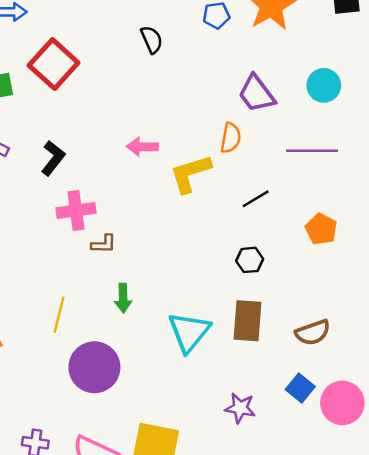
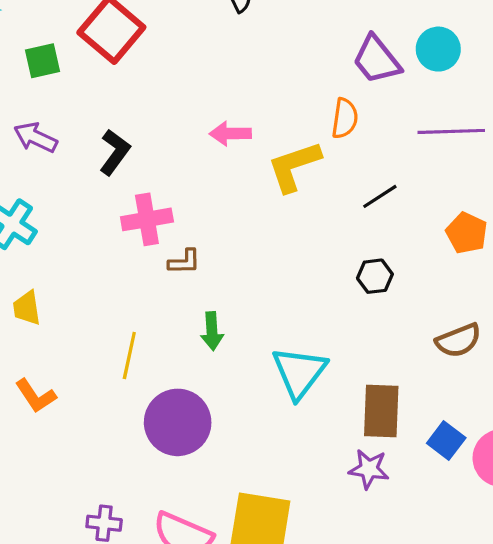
cyan circle: (324, 85) -> (438, 49), moved
brown rectangle: (247, 321) -> (381, 411), moved
brown semicircle: (313, 332) -> (458, 340), moved

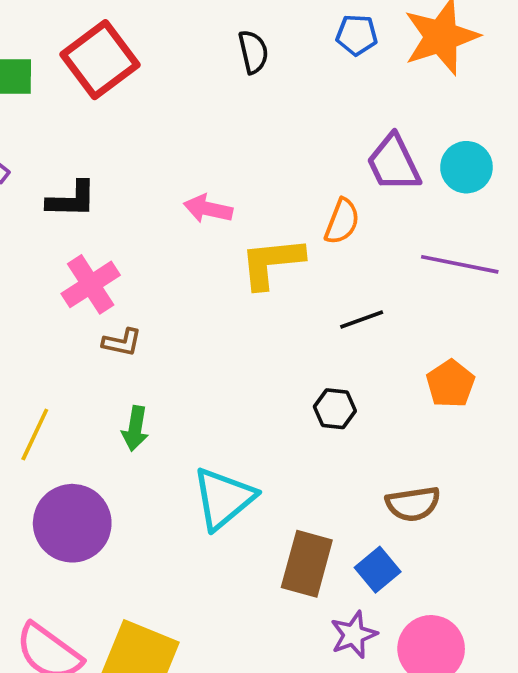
black L-shape: (115, 152) -> (72, 200), turned 42
pink cross: (147, 219) -> (91, 284), turned -36
blue square: (446, 440) -> (378, 570), moved
purple star: (369, 469) -> (354, 635), moved, turned 30

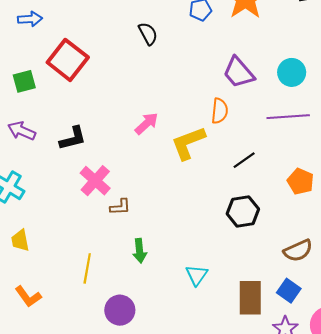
cyan circle: (466, 167) -> (292, 72), moved
pink arrow: (208, 209) -> (147, 124), turned 140
black hexagon: (335, 409) -> (243, 211), size x1.4
cyan triangle: (224, 498) -> (197, 275), size x0.6
purple circle: (72, 523) -> (120, 310), size x0.7

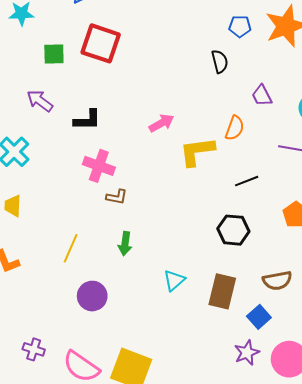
black semicircle: (148, 34) -> (220, 61), moved
red square: (68, 60) -> (101, 43), turned -33
purple trapezoid: (239, 72) -> (262, 96), size x0.7
pink cross: (95, 181) -> (99, 166), turned -36
brown rectangle: (250, 298) -> (222, 291), moved

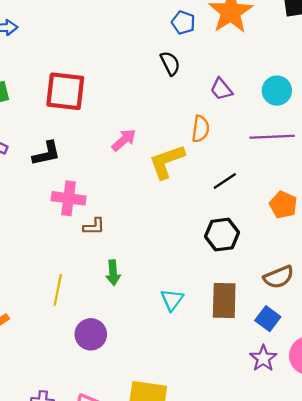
blue pentagon: (240, 26) -> (183, 23), turned 30
red square: (101, 43) -> (65, 91), moved

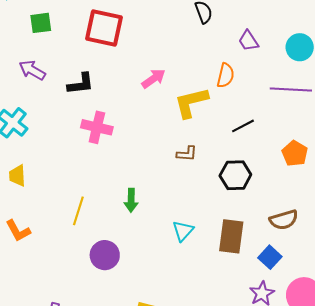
brown L-shape: (94, 226) -> (187, 154), moved

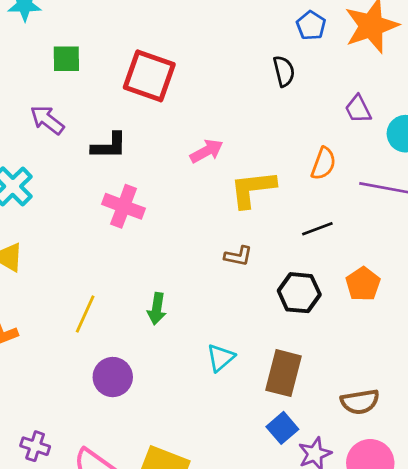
purple trapezoid: (248, 41) -> (358, 109), moved
orange semicircle: (225, 75) -> (323, 163), moved
orange pentagon: (295, 153) -> (363, 284), moved
brown semicircle: (284, 220) -> (360, 402), moved
blue square: (270, 257) -> (282, 428), moved

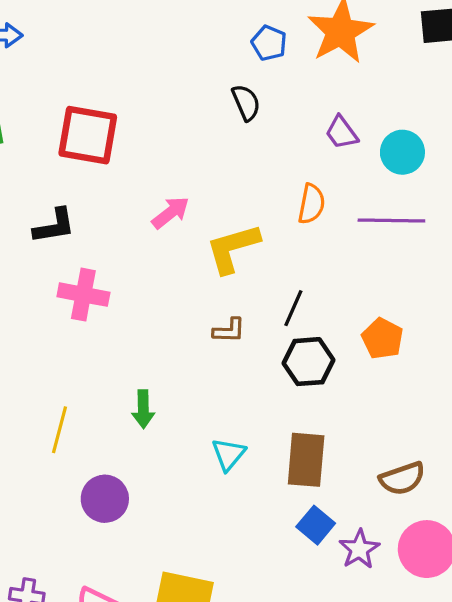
black line: (317, 229) -> (293, 308), moved, turned -36

